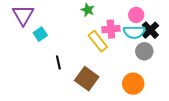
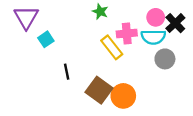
black cross: (150, 30) -> (175, 23), moved
orange circle: (133, 84) -> (123, 96), moved

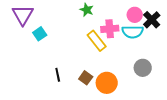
gray circle: (165, 59) -> (143, 68), moved
black line: (67, 72) -> (58, 75), moved
brown square: (99, 90) -> (86, 78), size x0.6

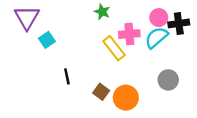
black cross: (152, 20) -> (179, 23), turned 36
cyan semicircle: (133, 32) -> (156, 38), turned 140
black line: (58, 75) -> (67, 76), moved

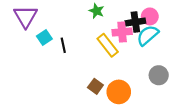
black cross: (179, 23) -> (135, 22), moved
black line: (67, 76) -> (63, 45), moved

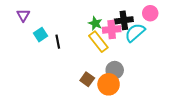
green star: (97, 11) -> (95, 23), moved
purple triangle: (26, 16) -> (23, 15), size x0.6
pink circle: (150, 16) -> (150, 13), moved
gray circle: (159, 75) -> (115, 70), moved

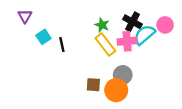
pink circle: (150, 13) -> (165, 25), moved
black cross: (124, 20) -> (132, 22), turned 36
pink cross: (112, 29) -> (127, 41), moved
brown square: (87, 79) -> (93, 85), turned -32

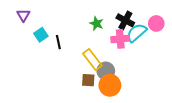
yellow rectangle: (105, 45) -> (92, 60), moved
gray circle: (123, 75) -> (106, 71), moved

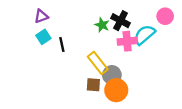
purple triangle: (23, 15) -> (41, 16), moved, turned 40
black cross: (125, 20) -> (121, 21), moved
pink circle: (156, 23) -> (165, 16), moved

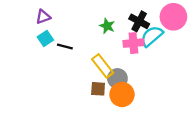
pink circle: (165, 16) -> (173, 17), size x1.5
black cross: (121, 21) -> (139, 21), moved
black line: (62, 44) -> (65, 46), turned -64

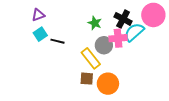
gray circle: (117, 78) -> (104, 45), moved

